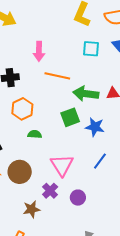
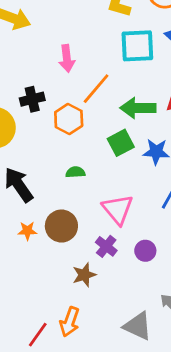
cyan square: (91, 49) -> (137, 46), size x1.5
orange line: (57, 76) -> (96, 89), turned -55
orange hexagon: (22, 109) -> (69, 119), moved

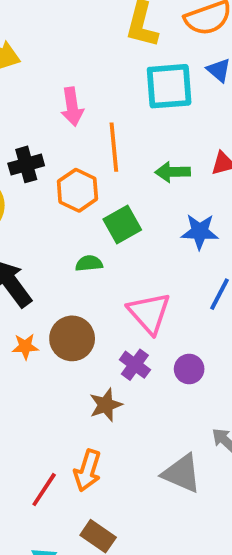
orange line: (96, 89) -> (114, 147), turned -44
green arrow: (138, 108) -> (173, 172), size x0.7
green square: (121, 143) -> (122, 225), moved

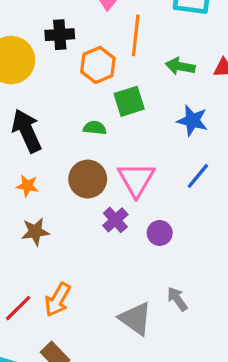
brown circle: (72, 338) -> (88, 179), moved
brown star: (106, 405) -> (35, 232), moved

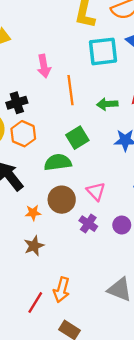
orange hexagon: (98, 65) -> (23, 134), moved
green semicircle: (95, 128) -> (58, 162), size x1.6
pink triangle: (136, 179) -> (96, 191), size x0.7
orange star: (27, 186) -> (33, 213), moved

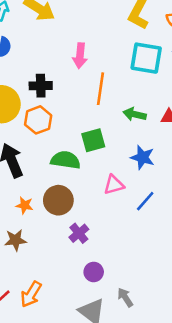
pink triangle: (96, 191) -> (114, 185), moved, turned 42
purple circle: (122, 225) -> (94, 272), moved

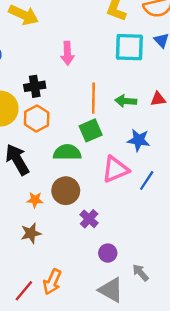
orange line: (100, 89) -> (93, 98), moved
pink triangle: (114, 185) -> (115, 169), size x1.4

